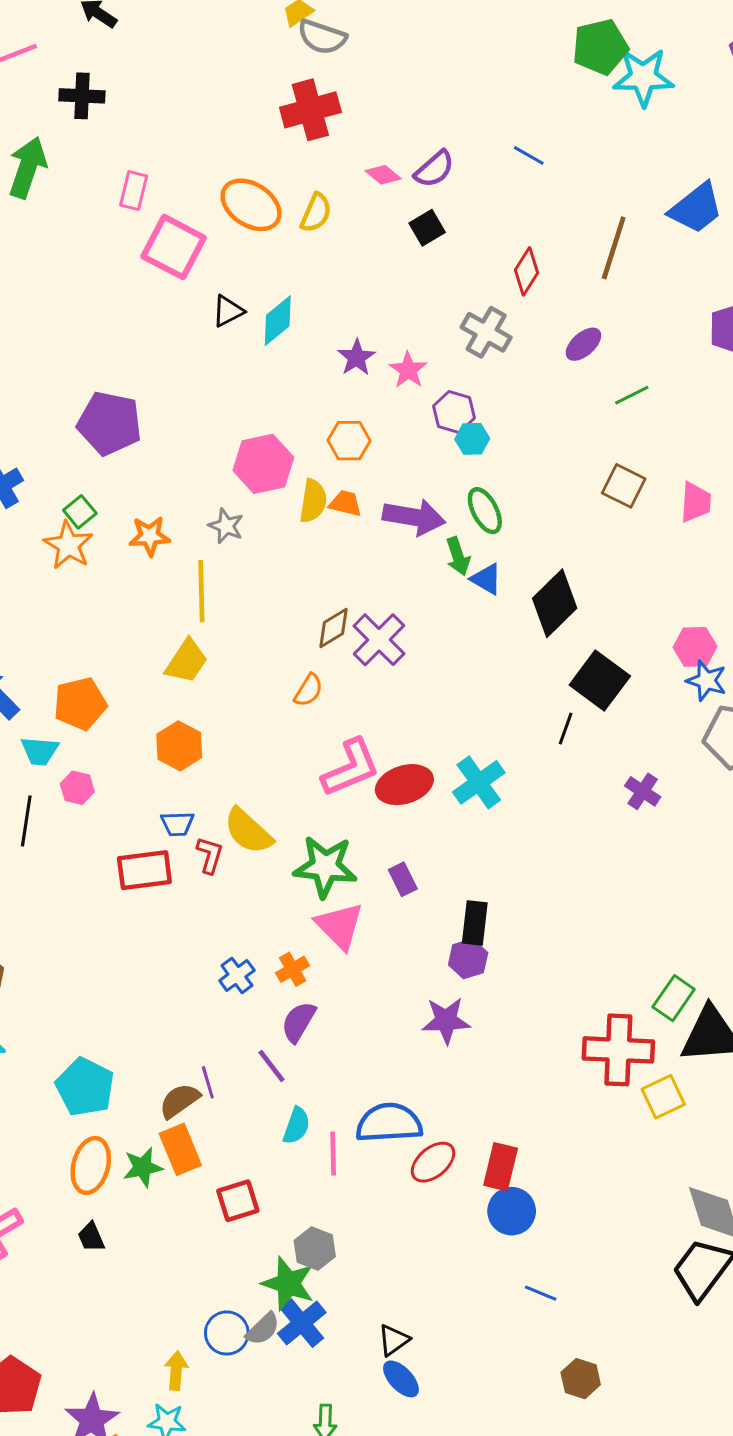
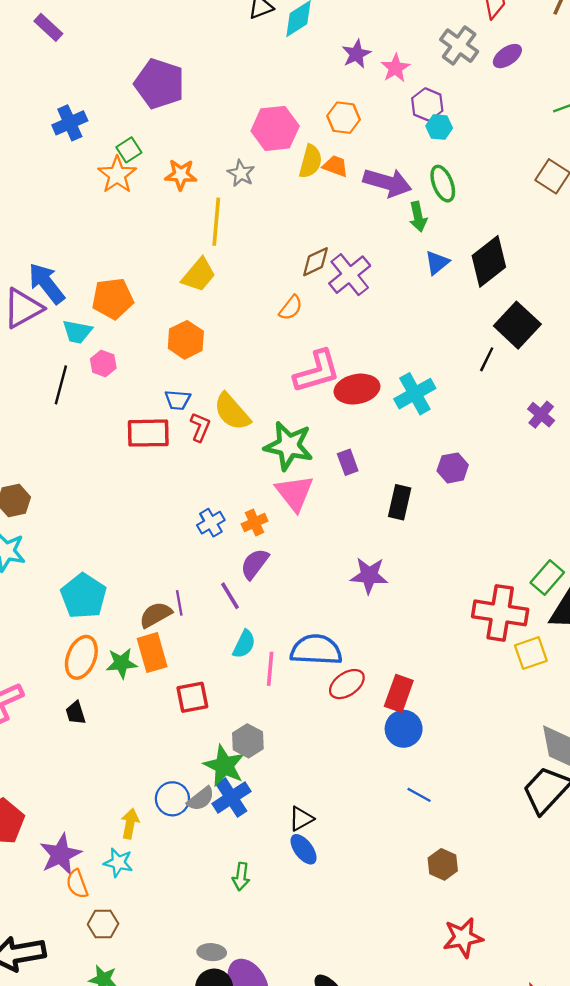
purple ellipse: (583, 344) -> (507, 56), moved
blue triangle: (486, 579) -> (437, 263), moved, turned 44
purple hexagon: (468, 959) -> (453, 468), moved

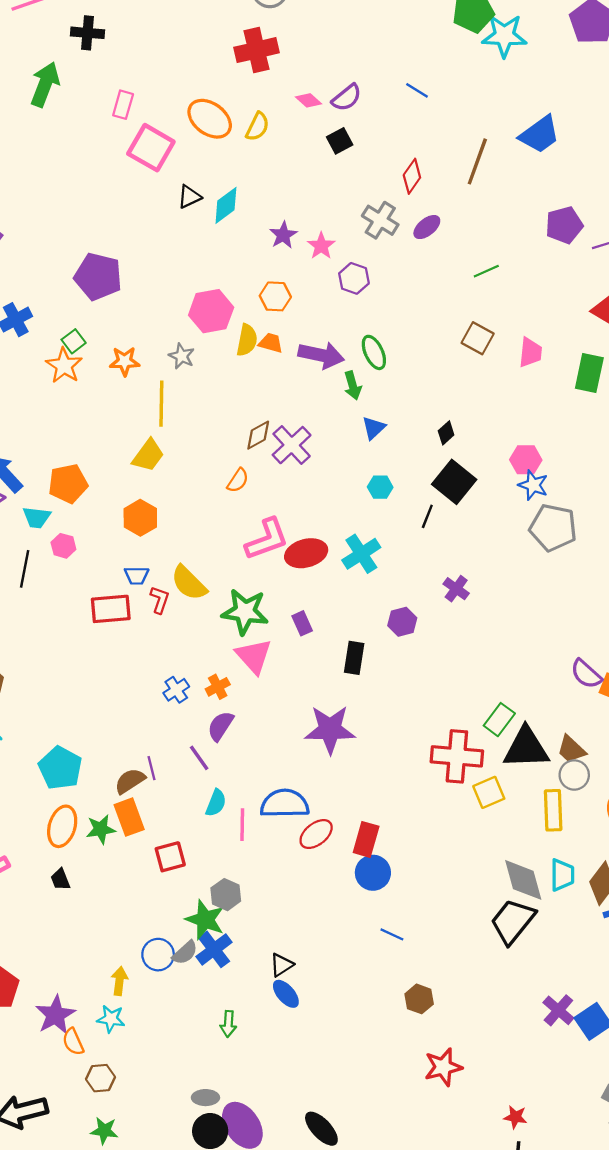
cyan hexagon: (439, 127) -> (380, 487), moved
black diamond: (489, 261) -> (446, 433), moved, size x0.5
purple cross: (541, 415) -> (456, 589), moved
purple star: (369, 575) -> (330, 729), size x1.4

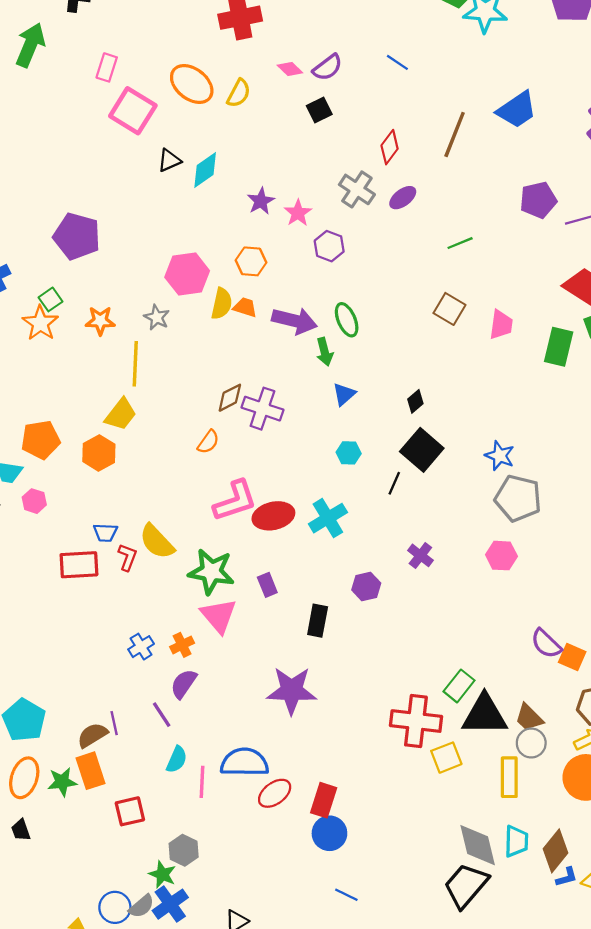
purple cross: (292, 445) -> (262, 409), turned -30
pink hexagon: (526, 460) -> (501, 556), moved
orange hexagon: (140, 518) -> (99, 453), moved
green star: (205, 920) -> (162, 874), size x0.7

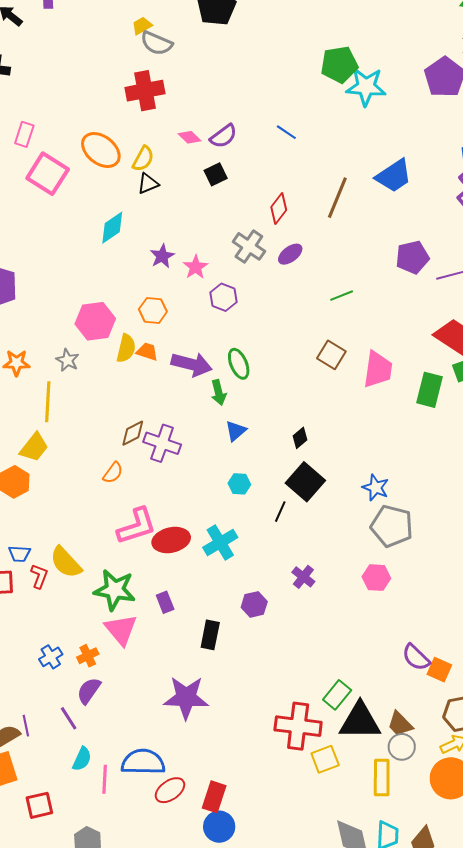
black triangle: (169, 160) -> (148, 184), moved
pink trapezoid: (501, 325) -> (378, 369), size x1.4

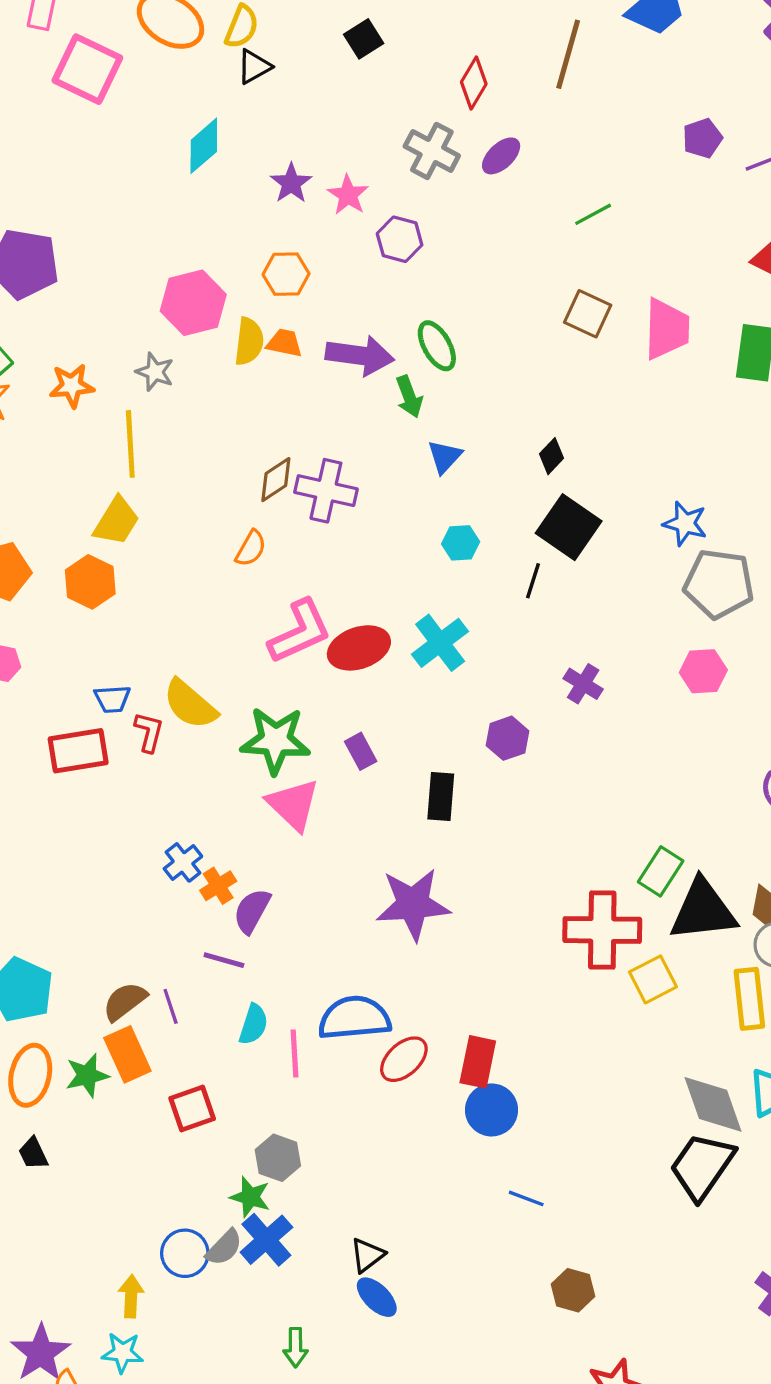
purple pentagon: (412, 257) -> (702, 138), size x0.7
orange cross: (88, 656) -> (218, 886), moved
purple line: (69, 718) -> (224, 960), turned -35
purple line: (26, 726) -> (171, 1006), moved

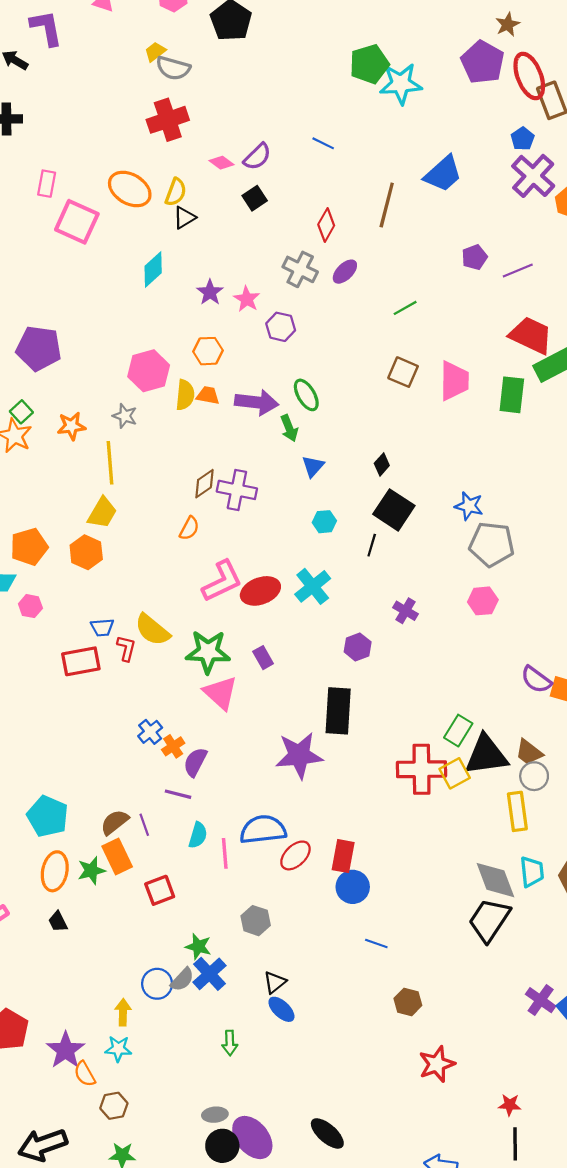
black rectangle: (441, 796) -> (338, 711), moved, size x1.5
yellow square: (653, 979) -> (455, 773), moved
gray hexagon: (278, 1158) -> (256, 921), moved

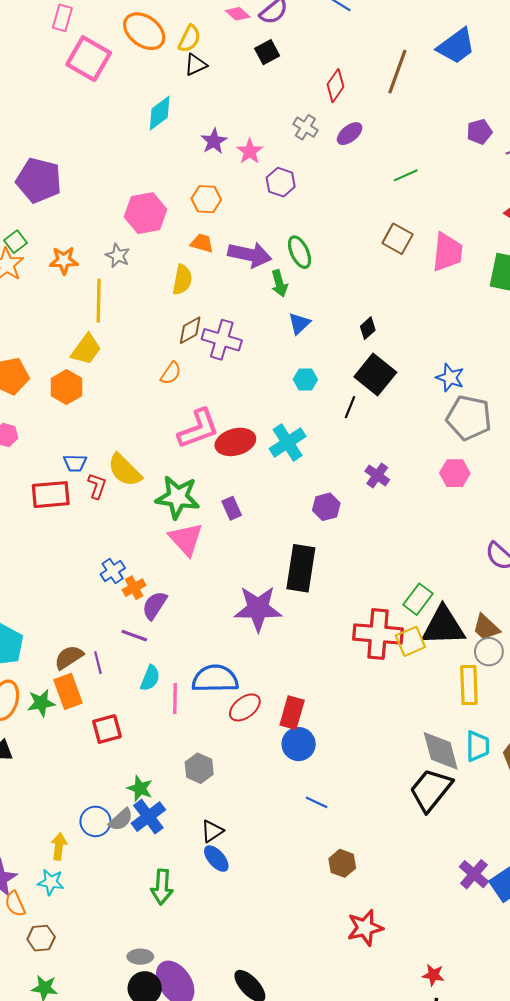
gray cross: (300, 269) -> (305, 127), size x0.7
yellow semicircle: (185, 395) -> (182, 280), moved
green arrow: (230, 1043) -> (162, 887), size x1.4

